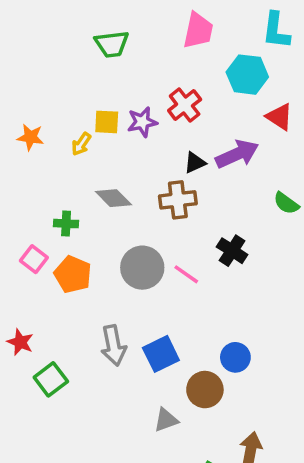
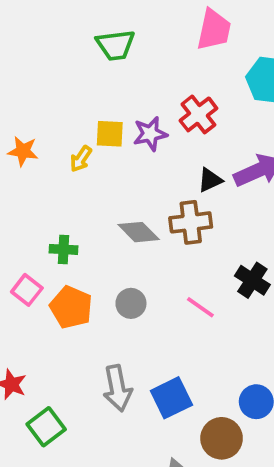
gray diamond: (113, 198) -> (139, 232), moved
gray circle: (142, 268) -> (131, 303), moved, size x0.6

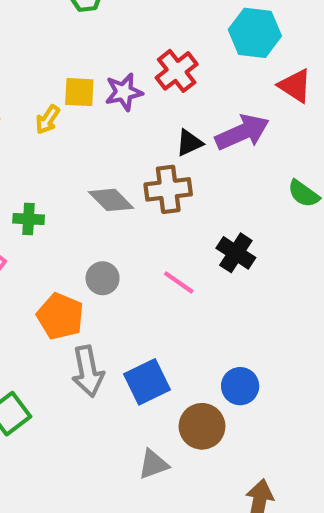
orange pentagon: (71, 307) -> (60, 316), moved

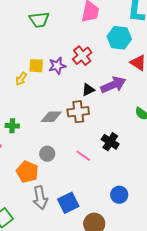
gray diamond: (111, 200) -> (51, 117), turned -45
blue circle: (240, 386) -> (119, 195), moved

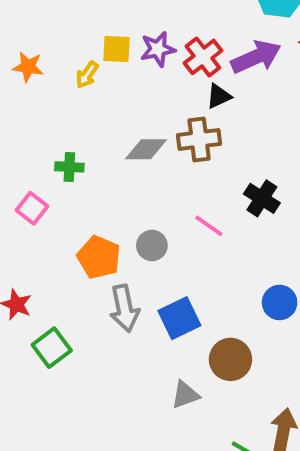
red cross: (82, 56) -> (203, 57), moved
purple arrow: (113, 85) -> (256, 57), moved
gray circle: (47, 154) -> (152, 245), moved

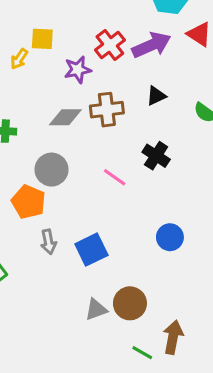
purple star: (158, 49) -> (78, 70), moved
black triangle: (219, 96) -> (156, 96), moved
gray circle: (152, 245) -> (52, 170), moved, size x1.4
gray arrow: (124, 308) -> (48, 242), size x0.7
brown circle: (230, 359) -> (130, 303), moved

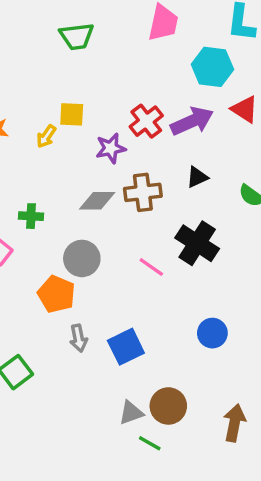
black cross: (156, 156) -> (197, 243), size x1.4
brown arrow: (173, 337) -> (234, 423), moved
green line: (142, 353) -> (150, 443), moved

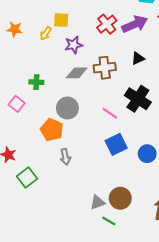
purple star: (111, 148) -> (74, 45), moved
blue square: (126, 347) -> (116, 144), moved

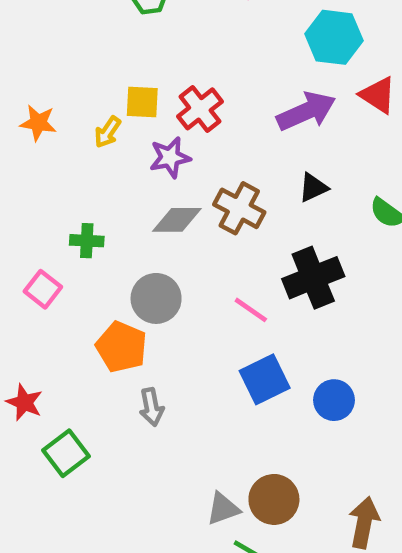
red cross: (107, 24) -> (200, 109), moved
brown cross: (105, 68) -> (239, 208), turned 35
black cross: (138, 99) -> (313, 278), turned 35

